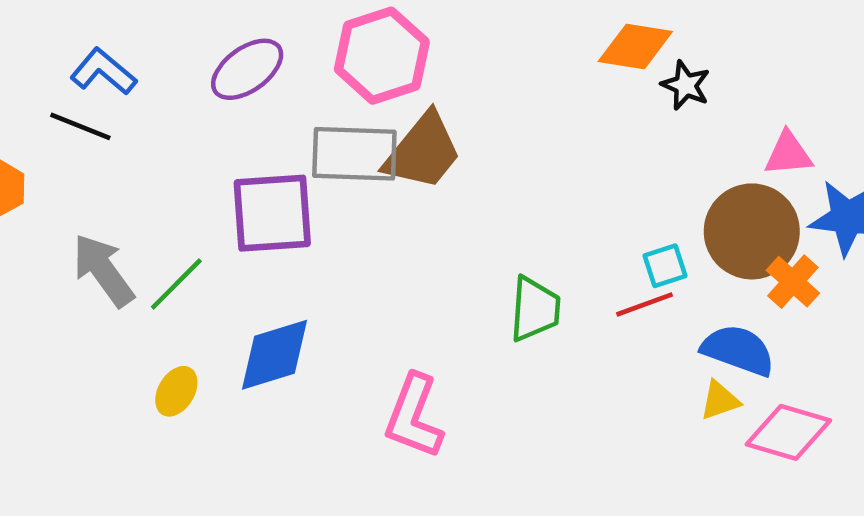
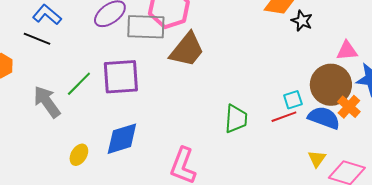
gray rectangle: (354, 154) -> (146, 27), moved
green line: (176, 284) -> (79, 84), moved
blue semicircle: (738, 350) -> (324, 118), moved
yellow triangle: (720, 400) -> (317, 159), turned -36

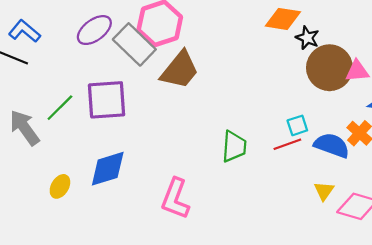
gray rectangle: (146, 27) -> (134, 44), turned 42
brown circle: (331, 85) -> (329, 68), moved

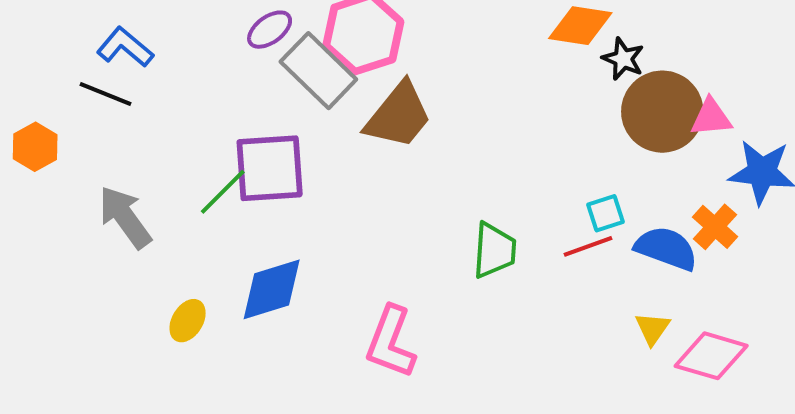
purple ellipse: (94, 30) -> (270, 30), moved, size x0.7
green line: (60, 108) -> (223, 192), moved

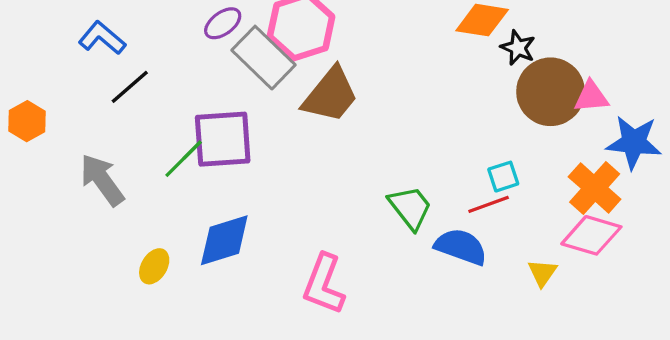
black line: (105, 94) -> (130, 87), moved, turned -63
orange cross: (715, 227) -> (595, 188), size x1.4
blue semicircle: (666, 248) -> (461, 247), moved
green trapezoid: (494, 250) -> (410, 208), turned -42
pink diamond: (711, 356) -> (591, 235), moved

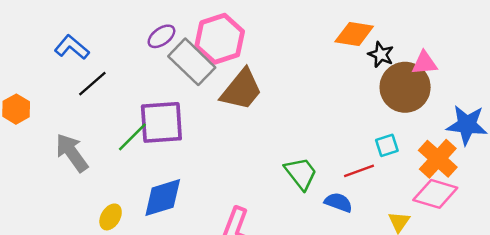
pink triangle: (591, 97) -> (424, 63), moved
cyan square: (503, 177) -> (387, 145), moved
blue semicircle: (461, 247) -> (338, 202), size x0.7

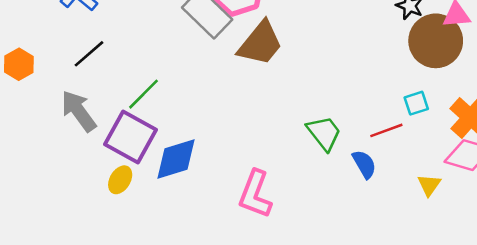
black line: (92, 84) -> (89, 54), moved
purple square: (161, 122) -> (131, 137), moved, turned 33
blue semicircle: (338, 202) -> (364, 164), turned 40

